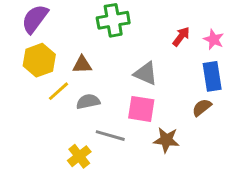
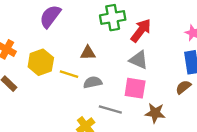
red arrow: (181, 37) -> (141, 31), moved, size x1.5
yellow hexagon: (39, 60) -> (41, 62), moved
yellow line: (59, 91) -> (69, 74), turned 60

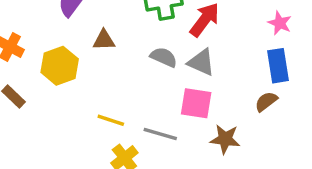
brown triangle: (88, 53) -> (104, 40), moved
yellow line: (69, 74) -> (111, 120), moved
gray semicircle: (93, 82) -> (164, 57), moved, turned 36

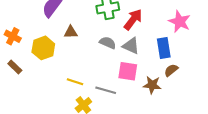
pink star: (280, 23) -> (180, 22), size x1.5
blue rectangle: (278, 66) -> (164, 48), moved
brown star: (225, 139) -> (152, 85), moved

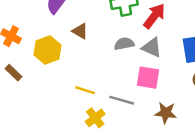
brown triangle: (71, 32) -> (80, 31), turned 32
gray semicircle: (108, 43) -> (124, 44), turned -35
brown star: (152, 85) -> (166, 113), moved

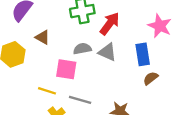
pink square: (148, 78) -> (66, 69), moved

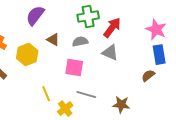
gray semicircle: (82, 49) -> (80, 42), moved
blue rectangle: (143, 54) -> (159, 55), moved
yellow line: (47, 91) -> (46, 94), moved, turned 49

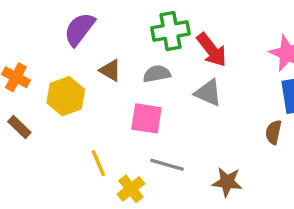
red arrow: (112, 28) -> (212, 50), turned 105
brown semicircle: (148, 76) -> (273, 132), turned -40

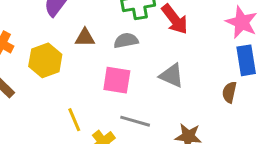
brown triangle: (110, 70) -> (85, 37), turned -30
gray triangle: (208, 93) -> (172, 76), moved

